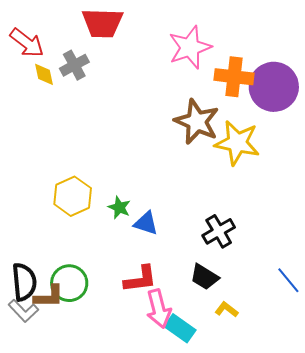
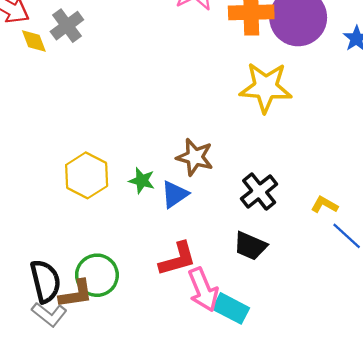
brown star: (197, 122) -> (195, 157), moved, size x0.7
blue triangle: (146, 223) -> (175, 194), turned -44
yellow L-shape: (227, 310) -> (324, 205), moved

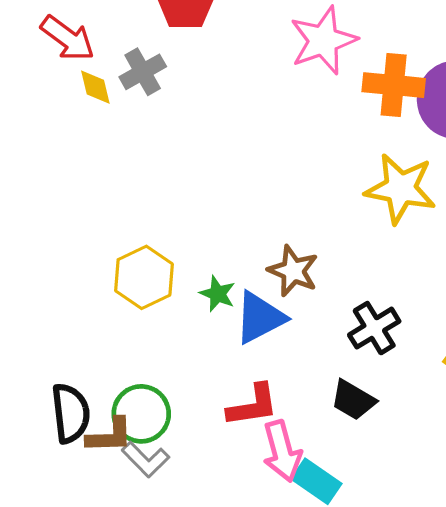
blue triangle: (175, 194) -> (260, 318), size x1.4
gray L-shape: (49, 314) -> (146, 459), moved

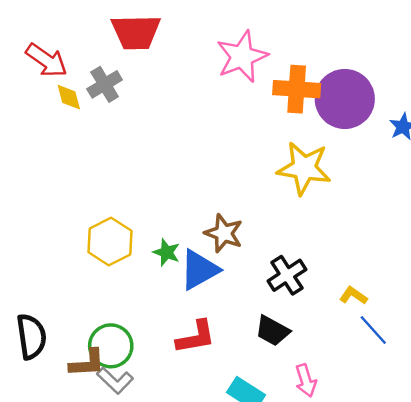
black semicircle: (71, 413) -> (31, 337), moved
pink arrow: (282, 451) -> (306, 381), moved, size x0.7

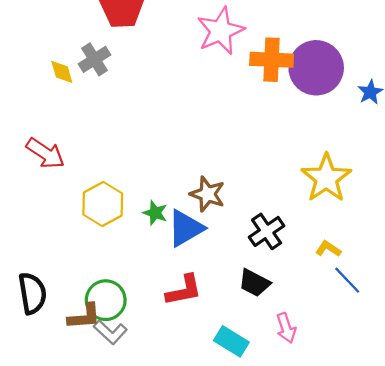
red arrow: (46, 60) -> (45, 153), moved
yellow star: (304, 168) -> (326, 178), moved, turned 30

